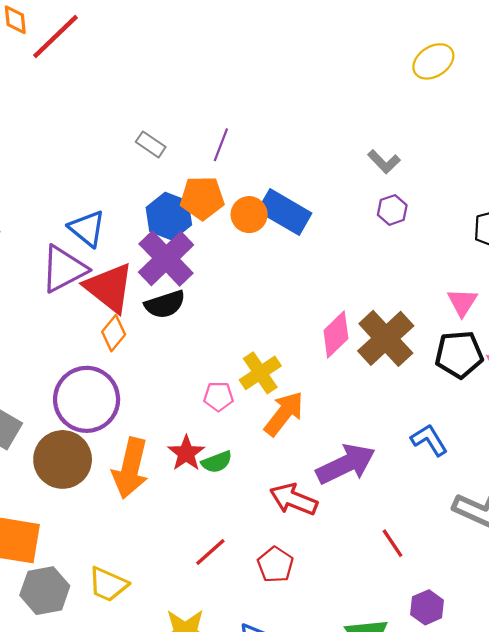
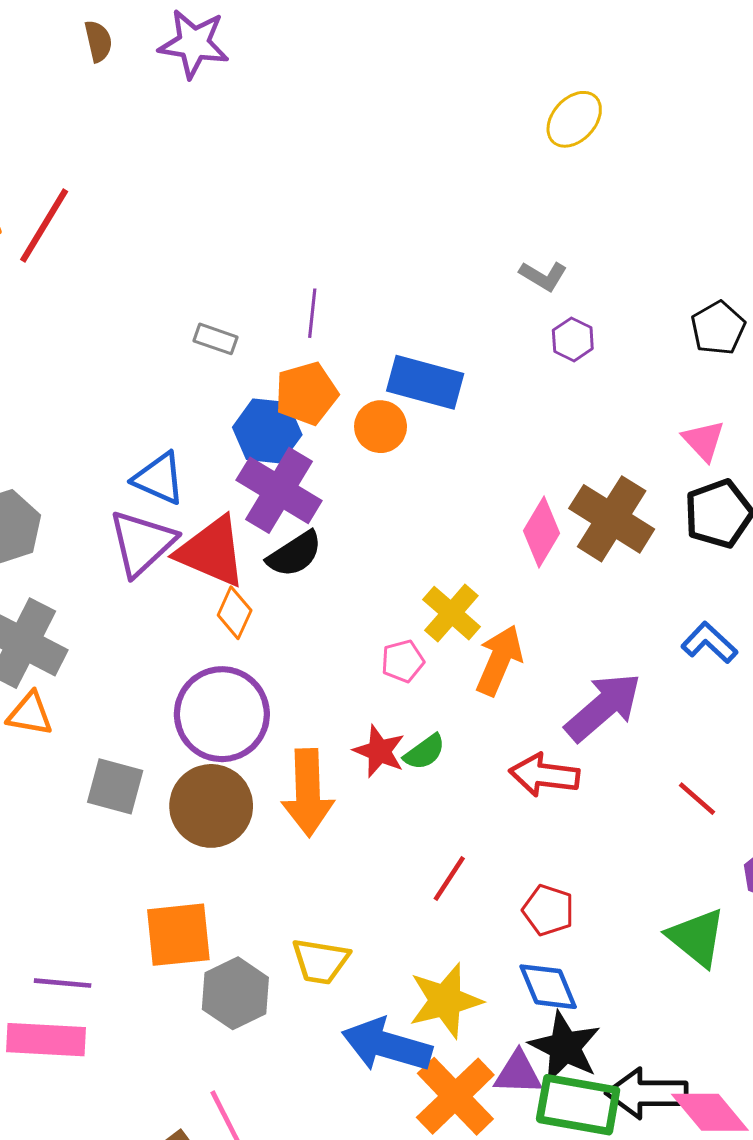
orange circle: (249, 215) -> (381, 427), moved
red pentagon: (275, 565) -> (548, 910), moved

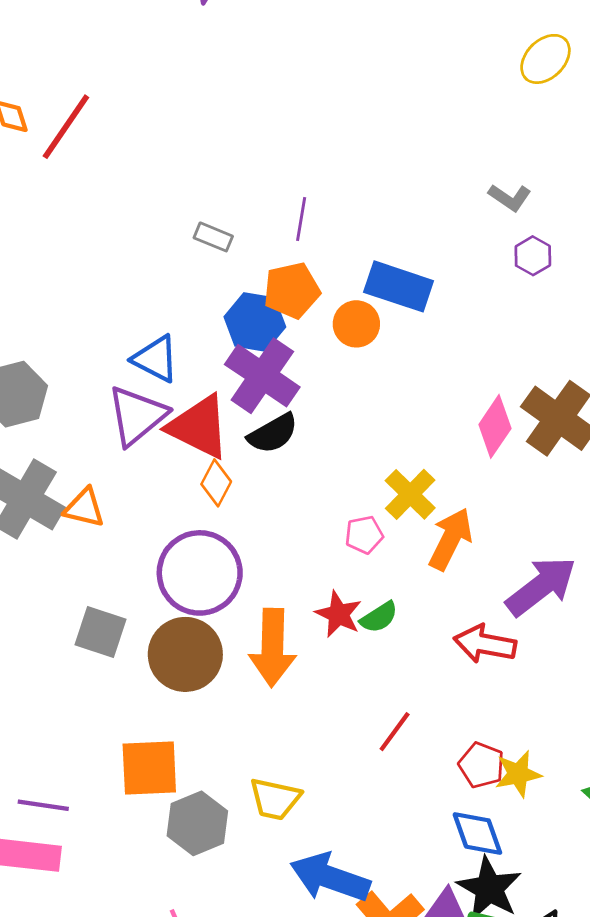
orange triangle: (30, 714) -> (84, 508), moved
yellow star: (445, 1001) -> (518, 774), moved, size x0.7

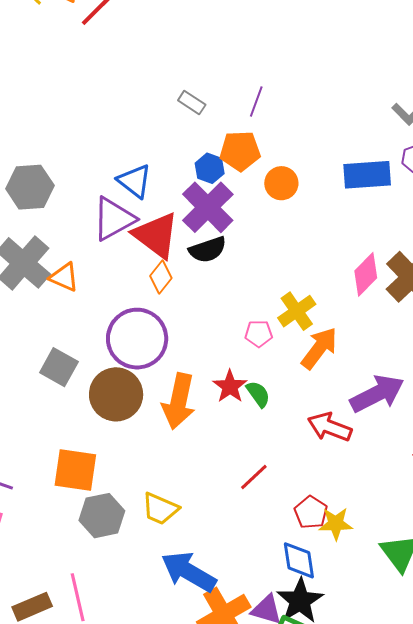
blue rectangle: (399, 286) -> (367, 175), moved, turned -33
blue hexagon: (255, 322) -> (210, 168), size x0.7
green semicircle: (379, 617) -> (258, 394), turned -104

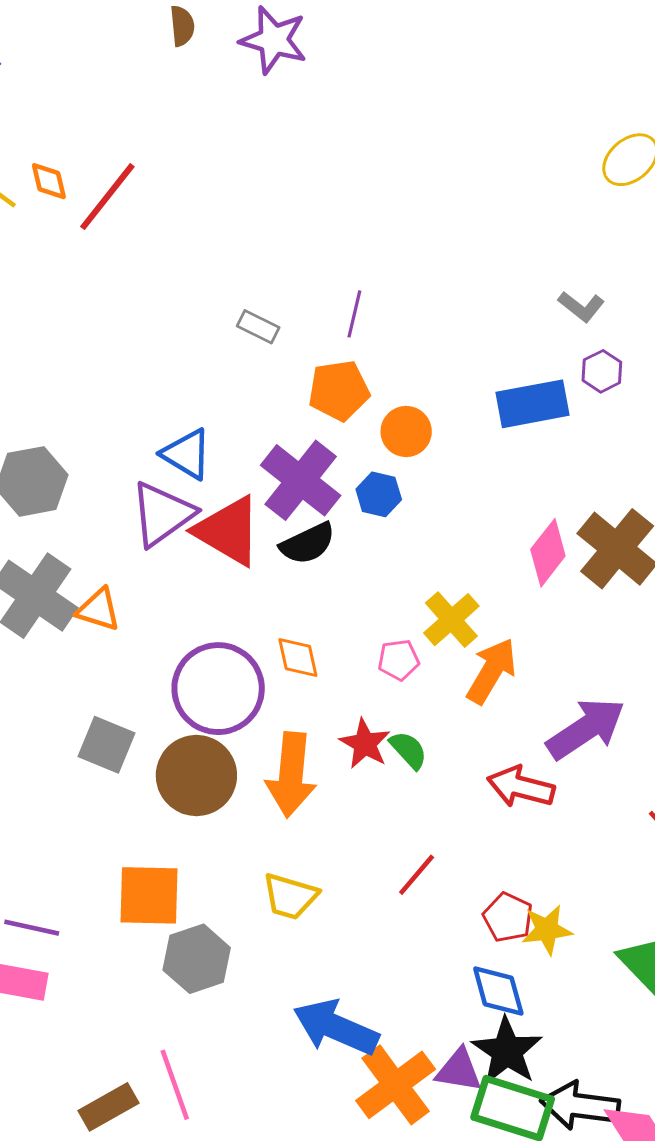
blue hexagon: (210, 168) -> (379, 494), moved
orange diamond: (161, 277) -> (298, 658), moved, turned -44
yellow trapezoid: (160, 509) -> (290, 896), moved

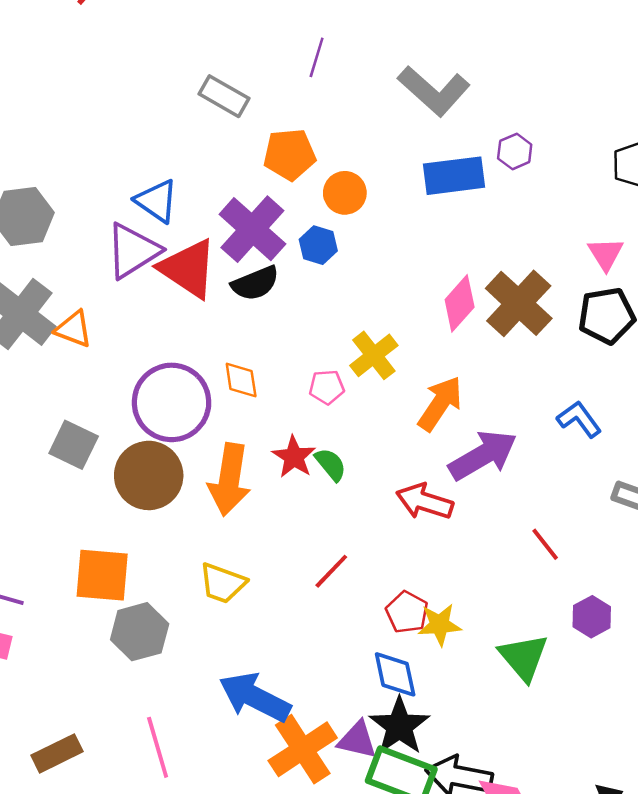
gray L-shape: (581, 307) -> (434, 91), moved, size x1.8
purple line: (354, 314) -> (317, 57), moved
gray rectangle: (258, 327) -> (224, 96), size x1.4
orange arrow: (492, 671) -> (440, 404), moved
pink line: (175, 1085) -> (158, 747), moved

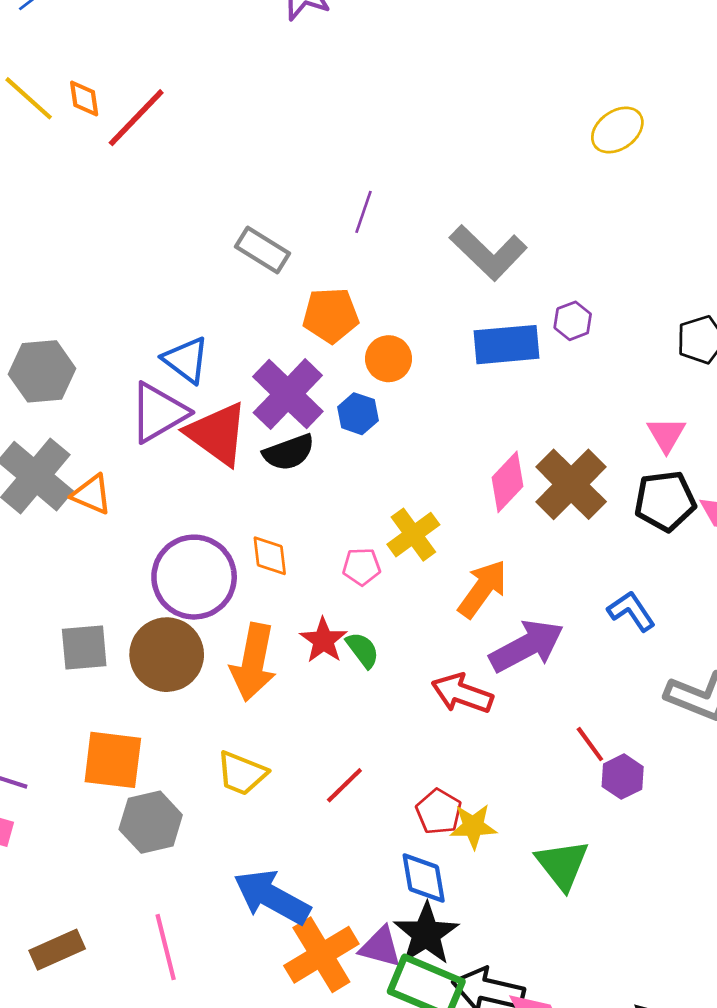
gray square: (74, 445) -> (84, 647), moved, turned -33
red line: (331, 571) -> (344, 785), moved
purple hexagon: (592, 617) -> (623, 777), moved

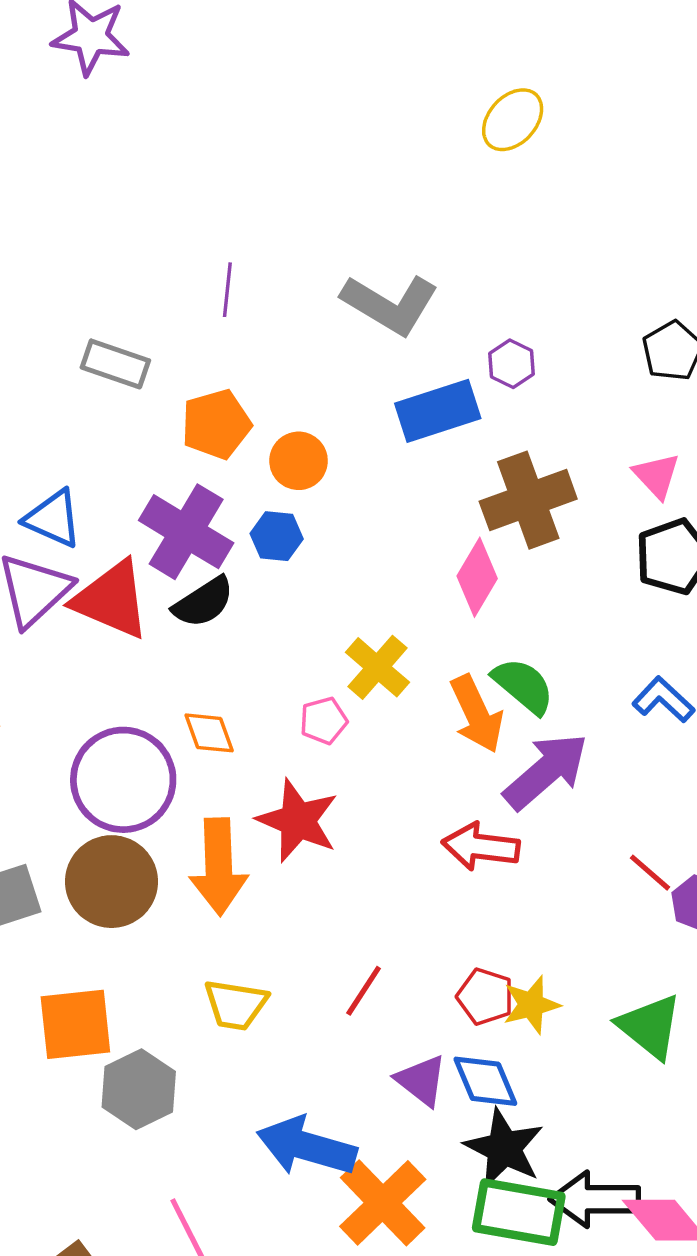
brown cross: (571, 484) -> (528, 500), moved, turned 38
orange arrow: (483, 589) -> (477, 714), turned 132
red star: (323, 640) -> (298, 821), size x1.4
green semicircle: (363, 650) -> (523, 686), moved, size x1.4
purple triangle: (380, 947) -> (421, 1080), moved, turned 36

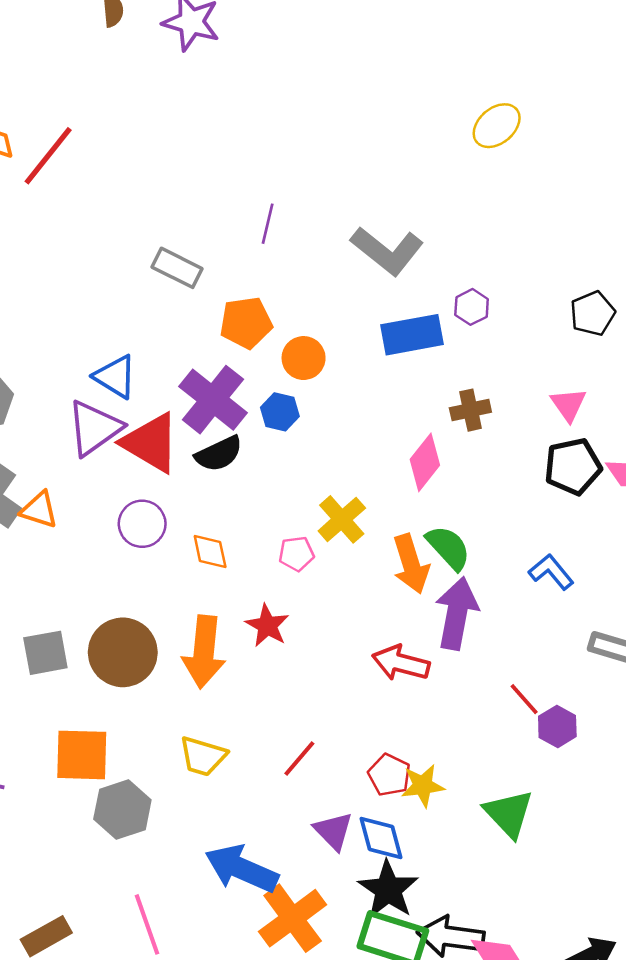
brown cross: (528, 500) -> (470, 410), size x0.6
purple arrow: (546, 771) -> (457, 613), turned -46
purple circle: (123, 780) -> (142, 524), moved, size x0.6
red star: (298, 821) -> (267, 626), size x0.7

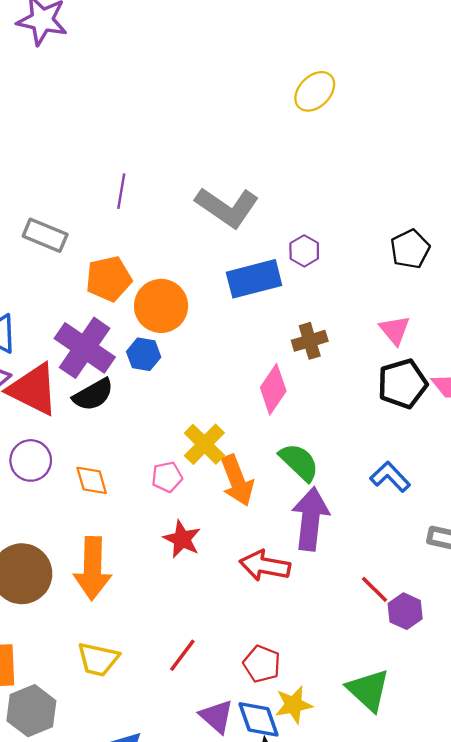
orange circle: (304, 358) -> (161, 306), size x1.4
orange arrow: (411, 564) -> (237, 481), moved
red star: (267, 626) -> (182, 539), moved
yellow star: (423, 786) -> (294, 705), moved

